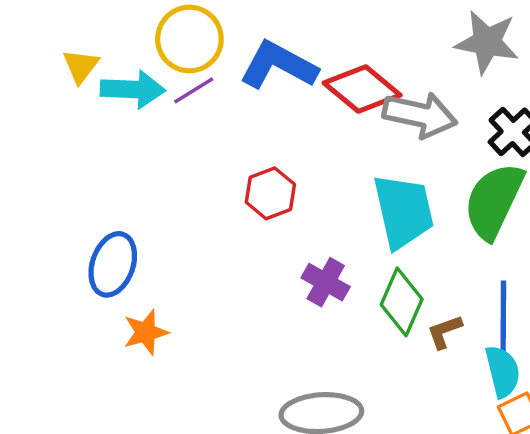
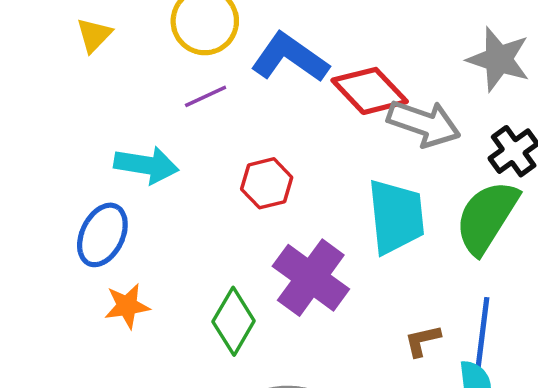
cyan arrow: (133, 89) -> (146, 165), moved
purple line: (194, 90) -> (206, 96), moved
purple cross: (326, 282) -> (311, 278), size x1.6
green diamond: (402, 302) -> (234, 321), moved

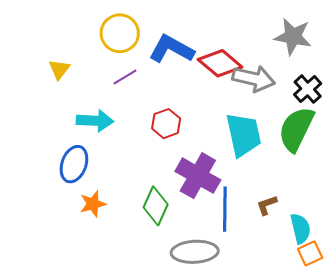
yellow triangle: (94, 35) -> (59, 69), moved
blue line: (482, 335) -> (225, 209), moved

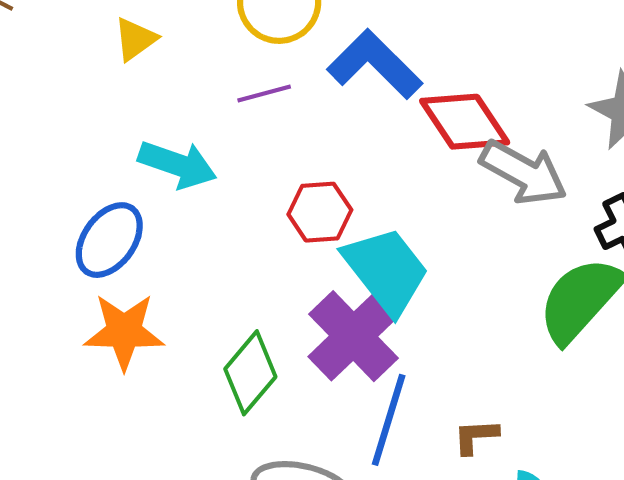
cyan trapezoid: (243, 135) -> (386, 270), moved, turned -42
orange star: (93, 204) -> (124, 332), size x1.4

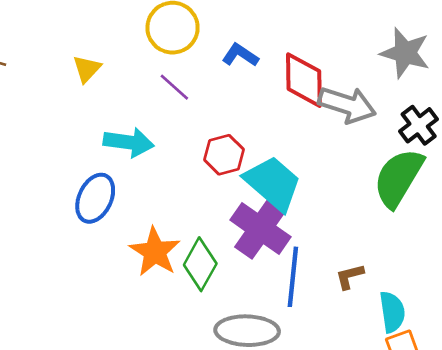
blue L-shape: (375, 64) -> (240, 55), size x0.6
purple line: (264, 93) -> (174, 87), turned 68
red diamond: (465, 122) -> (304, 80), turned 44
orange star: (124, 332) -> (155, 252), moved, turned -30

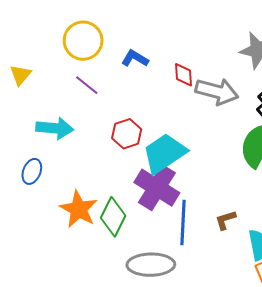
red diamond: (304, 80) -> (183, 75), size x0.6
cyan trapezoid: (273, 183) -> (164, 153), turned -72
blue ellipse: (95, 198) -> (32, 171), size x0.7

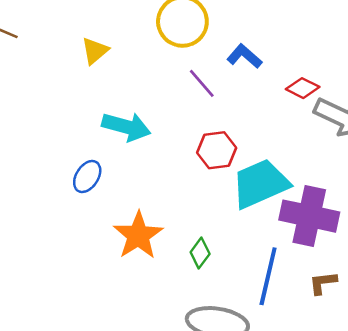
red diamond: (183, 75) -> (303, 88), turned -70
purple line: (87, 85) -> (202, 83), moved
purple cross: (157, 188) -> (309, 216), moved, turned -30
green diamond: (113, 217) -> (200, 253), moved, size x0.6

